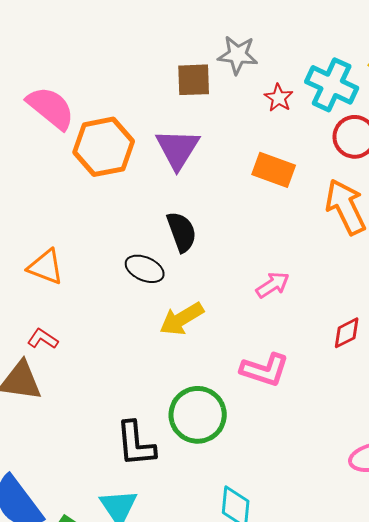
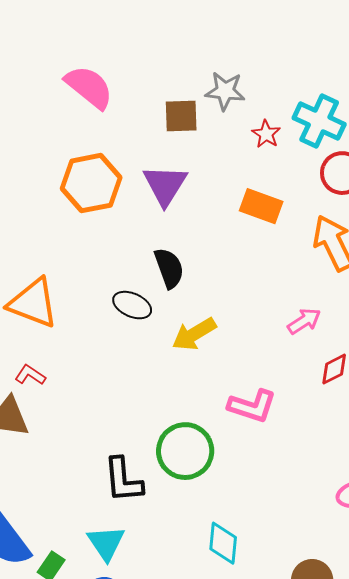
pink semicircle: (51, 108) -> (89, 87), moved
orange triangle: (46, 267) -> (33, 303), size x1.4
pink arrow: (273, 285) -> (304, 321), moved
yellow arrow: (182, 319) -> (194, 334), moved

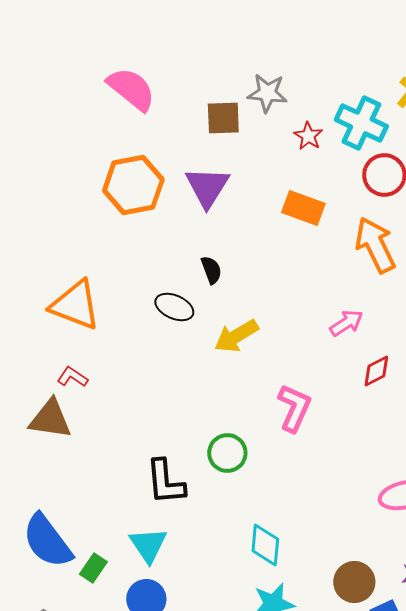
black semicircle: (169, 268) -> (211, 270), size x0.7
pink L-shape: (252, 406) -> (294, 408), turned -84
green circle: (185, 451) -> (227, 453), size x0.7

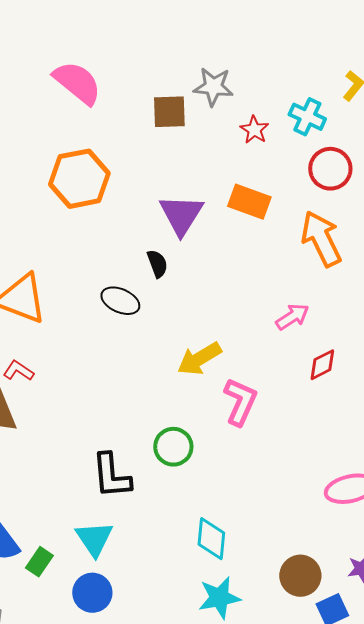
cyan cross: (361, 123) -> (307, 117), size x0.7
purple triangle: (207, 187) -> (181, 215), moved
yellow arrow: (236, 336) -> (199, 359), moved

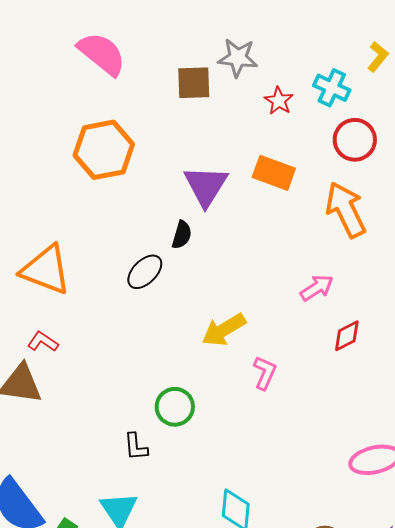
black semicircle: (157, 264) -> (182, 235), turned 36
black ellipse: (120, 301) -> (145, 272), turned -69
pink L-shape: (240, 402) -> (265, 373), size x0.7
green circle: (173, 447) -> (175, 407), moved
black L-shape: (111, 476) -> (136, 447), size x0.6

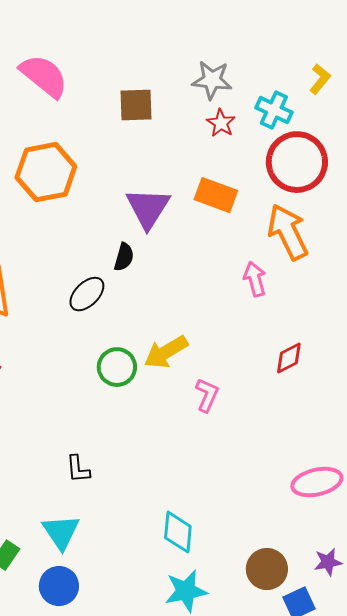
gray star: (238, 58) -> (212, 80), moved
red circle: (355, 140) -> (297, 162), size x1.4
pink arrow: (317, 288) -> (255, 279), moved, turned -72
green circle: (175, 407) -> (117, 367), moved

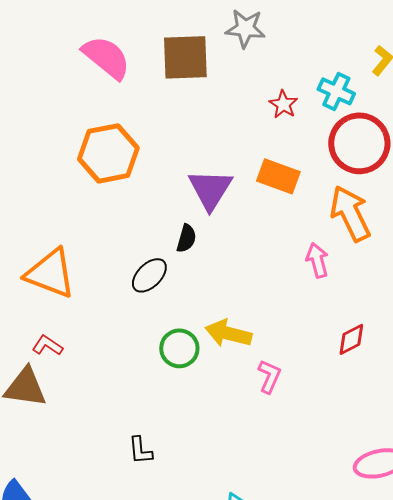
gray star: (212, 80) -> (245, 28), moved
brown square: (136, 105) -> (185, 57), moved, size x1.4
yellow arrow: (166, 352) -> (228, 333), turned 45

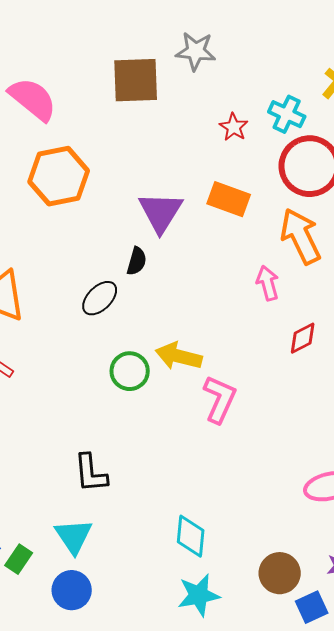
pink semicircle: (106, 57) -> (33, 99), moved
red diamond: (351, 339) -> (303, 338), moved
pink L-shape: (269, 376) -> (220, 399), size x1.4
black L-shape: (140, 450) -> (91, 473), size x1.4

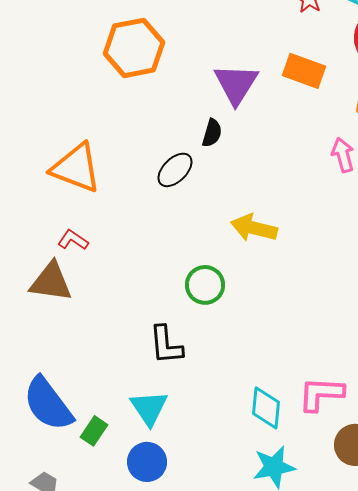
green circle: (130, 371) -> (205, 285), moved
pink L-shape: (220, 399) -> (321, 394), moved, turned -111

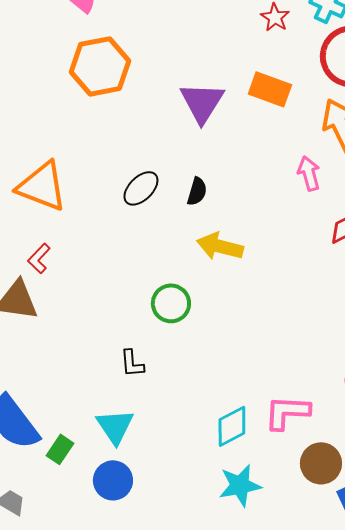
black semicircle: (212, 133) -> (197, 191), moved
red L-shape: (73, 240) -> (39, 258), turned -80
black L-shape: (166, 345) -> (132, 363), size x0.7
cyan diamond: (266, 408) -> (232, 426), turned 57

